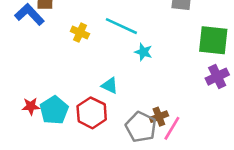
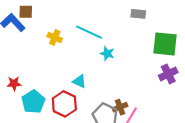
red star: (31, 106) -> (14, 84), moved

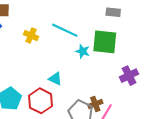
green square: (165, 44) -> (105, 42), moved
purple cross: (168, 74) -> (129, 76), moved

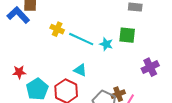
cyan line: (65, 30) -> (81, 39), moved
green square: (105, 42) -> (127, 35), size x0.7

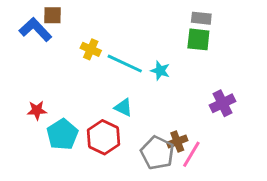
green square: (127, 35) -> (198, 39), moved

